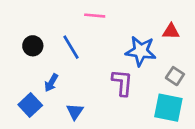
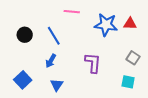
blue star: (141, 51) -> (106, 25), moved
blue arrow: (51, 83) -> (51, 61), moved
cyan square: (168, 108) -> (128, 82), size x0.6

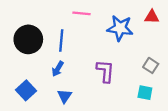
red triangle: (130, 24) -> (152, 17), moved
black circle: (25, 35) -> (28, 39), size x1.6
blue line: (54, 36) -> (61, 41), turned 36

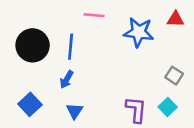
purple L-shape: (105, 71) -> (136, 110), moved
cyan square: (145, 93) -> (168, 107), turned 35

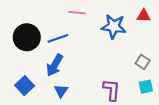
blue line: (71, 47) -> (58, 38), turned 66
blue arrow: (67, 79) -> (55, 65), size x1.5
cyan square: (168, 107) -> (146, 87), moved, turned 32

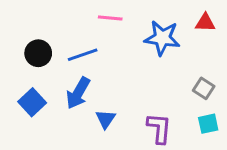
black circle: (27, 37) -> (38, 53), size x0.7
blue square: (25, 86) -> (32, 102), moved
blue triangle: (61, 91) -> (106, 119), moved

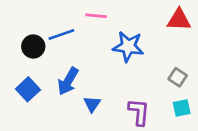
red triangle: (205, 23) -> (179, 20), size x1.4
blue star: (162, 38) -> (128, 47), moved
blue line: (83, 55) -> (61, 34), moved

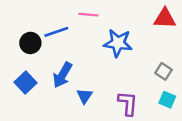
cyan square: (182, 108) -> (167, 100), turned 35

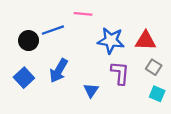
red triangle: (165, 18) -> (146, 41), moved
blue triangle: (85, 96) -> (91, 90), moved
purple L-shape: (128, 103) -> (120, 73), moved

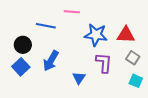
blue line: (53, 30) -> (46, 26), turned 30
black circle: (29, 41) -> (23, 45), moved

